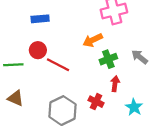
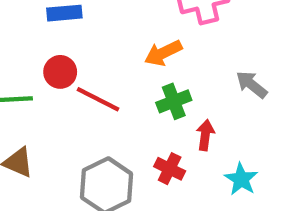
green cross: (108, 59) -> (174, 101), moved

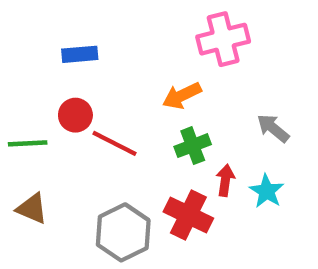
red cross: (170, 169) -> (188, 215), size x1.5
cyan star: (241, 179) -> (267, 191), moved

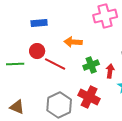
orange arrow: (182, 96) -> (73, 42), moved, turned 30
red arrow: (225, 180) -> (110, 71), moved
brown triangle: (32, 209) -> (17, 107), moved

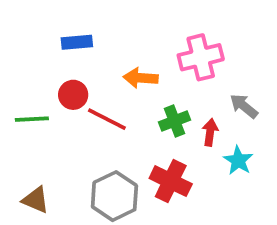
pink cross: (105, 16) -> (201, 57), moved

